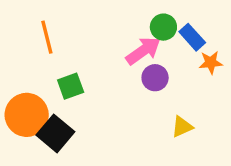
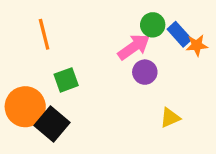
orange star: (211, 63) -> (197, 45), moved

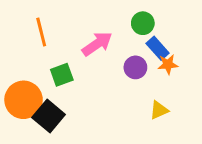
blue rectangle: (179, 34) -> (158, 48), moved
orange star: (197, 45) -> (168, 64), moved
pink arrow: (134, 47) -> (97, 44), moved

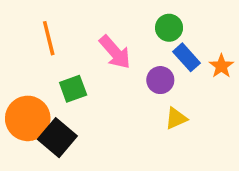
pink arrow: (97, 44) -> (115, 52), turned 84
orange star: (168, 64) -> (221, 66), moved, turned -30
yellow triangle: (159, 110) -> (176, 118), moved

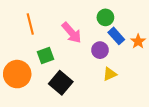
black square: (57, 138) -> (61, 83), moved

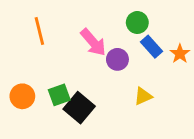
purple circle: (100, 50) -> (117, 59), moved
green square: (46, 56) -> (59, 95), moved
orange circle: (17, 74) -> (22, 96), size x0.7

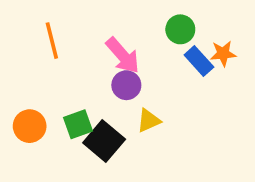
orange star: (180, 54) -> (223, 54), moved, turned 30
purple circle: (117, 59) -> (126, 85), moved
yellow triangle: (143, 96) -> (149, 121), moved

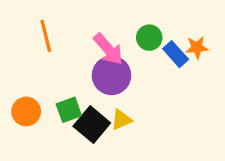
green circle: (180, 29) -> (149, 38), moved
purple circle: (126, 85) -> (111, 75), size x1.5
yellow triangle: (149, 121) -> (121, 120), moved

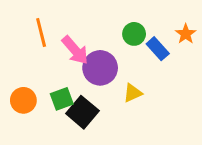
orange star: (197, 47) -> (186, 34), moved, turned -30
pink arrow: (108, 49) -> (75, 50), moved
yellow triangle: (121, 120) -> (133, 93), moved

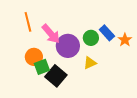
green circle: (134, 34) -> (91, 38), moved
orange star: (186, 34) -> (125, 40), moved
orange circle: (23, 100) -> (34, 57), moved

